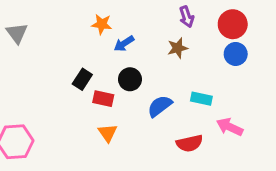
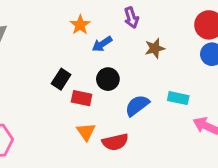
purple arrow: (187, 17) -> (131, 18), moved
orange star: (102, 24) -> (80, 25), turned 30
red semicircle: (190, 143) -> (115, 142), moved

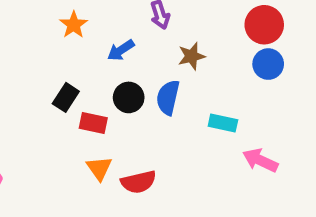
orange star: (80, 25) -> (74, 25), moved
blue semicircle: (137, 105) -> (168, 97), moved, turned -40

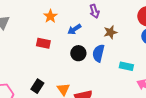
black rectangle: (66, 97) -> (37, 86), moved
red rectangle: (93, 123) -> (43, 43), moved

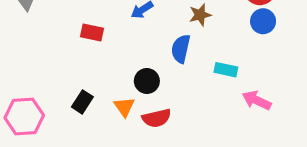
black circle: (78, 53) -> (147, 81), moved

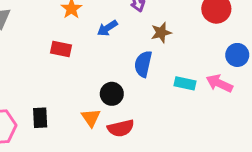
blue circle: (263, 21) -> (237, 55), moved
pink arrow: (257, 100) -> (219, 83), moved
black rectangle: (82, 102) -> (40, 118), moved, turned -36

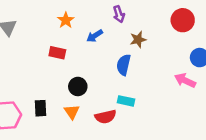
cyan rectangle: (185, 83) -> (126, 101), moved
black circle: (112, 94) -> (78, 86), moved
orange triangle: (91, 118) -> (72, 112), moved

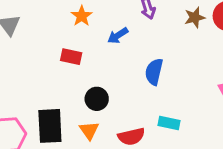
brown star: (138, 39) -> (195, 17), moved
cyan rectangle: (126, 101) -> (169, 123), moved
black rectangle: (40, 108) -> (50, 126), size x1.6

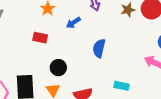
cyan rectangle: (169, 123) -> (122, 86), moved

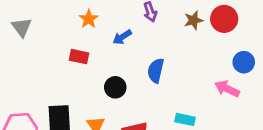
black circle: (58, 68) -> (115, 87), moved

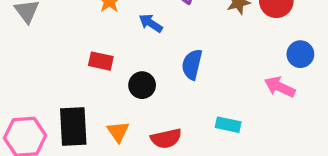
blue arrow: (122, 37) -> (151, 23), turned 66
red rectangle: (79, 57) -> (101, 61), moved

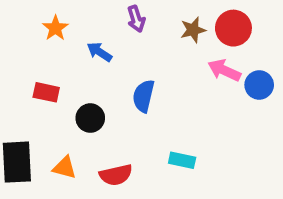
pink arrow: (280, 87) -> (224, 70), moved
orange triangle: (118, 132) -> (65, 168), turned -40

